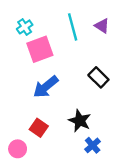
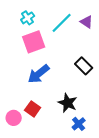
cyan cross: (25, 27) -> (28, 18), moved
cyan line: (73, 27) -> (62, 23), turned 60
pink circle: (18, 149) -> (14, 118), moved

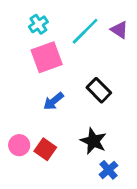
black rectangle: (84, 66) -> (99, 90), moved
blue arrow: (39, 74) -> (54, 101), size x0.7
pink circle: (14, 118) -> (19, 145), moved

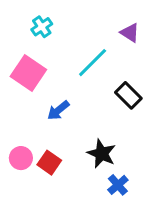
cyan line: (85, 31) -> (93, 63), moved
pink square: (47, 57) -> (28, 73), moved, turned -36
black rectangle: (99, 90) -> (128, 95), moved

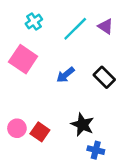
cyan line: (93, 63) -> (75, 29), moved
blue arrow: (58, 110) -> (65, 75), moved
blue cross: (118, 185) -> (96, 150), turned -35

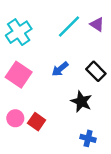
cyan cross: (34, 22) -> (19, 32), moved, size x1.6
pink square: (23, 59) -> (19, 75), moved
black star: (82, 125) -> (81, 101), moved

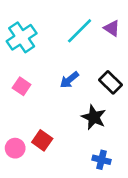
pink square: (19, 75) -> (22, 86), size x0.6
pink circle: (15, 118) -> (15, 148), moved

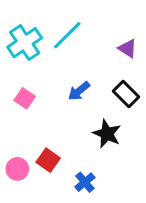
purple triangle: (112, 28) -> (128, 48), moved
cyan line: (80, 31) -> (67, 35), moved
blue cross: (102, 160) -> (85, 182), moved, turned 36

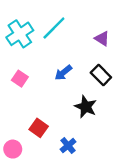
pink circle: (17, 169) -> (13, 149), moved

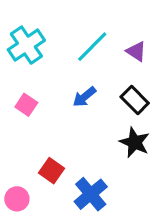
cyan line: (54, 28) -> (92, 47), moved
black star: (86, 107) -> (135, 142), moved
blue cross: (68, 146) -> (91, 194), size x1.5

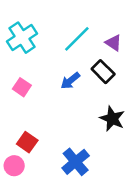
black rectangle: (135, 100) -> (103, 72), moved
red square: (51, 171) -> (27, 142), moved

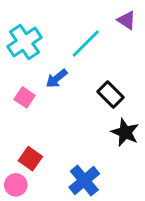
purple triangle: (113, 43) -> (127, 20), moved
black rectangle: (103, 72) -> (111, 95), moved
blue arrow: (70, 81) -> (57, 78), moved

